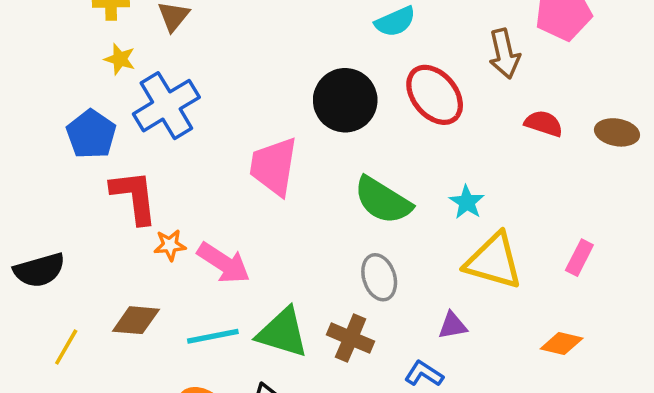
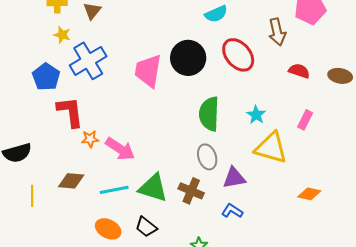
pink trapezoid: (274, 166) -> (148, 71), moved
green semicircle: (383, 200) -> (209, 114), turned 60
pink rectangle: (579, 258) -> (305, 120), moved
purple triangle: (452, 326) -> (234, 178), moved, size x1.4
yellow line: (66, 347) -> (32, 196), turned -30

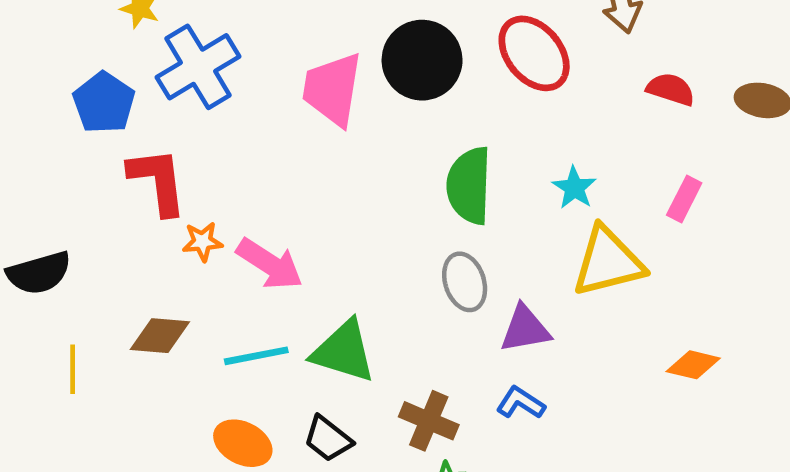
yellow triangle: (271, 148) -> (608, 262), turned -30
brown cross: (191, 191) -> (429, 421), moved

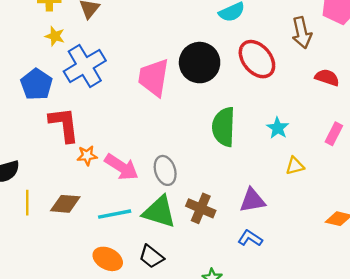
yellow triangle: (608, 262) -> (295, 166), size x0.5
gray ellipse: (465, 282) -> (165, 170), moved
yellow line: (73, 369) -> (27, 203), moved
brown cross: (429, 421) -> (201, 208), moved

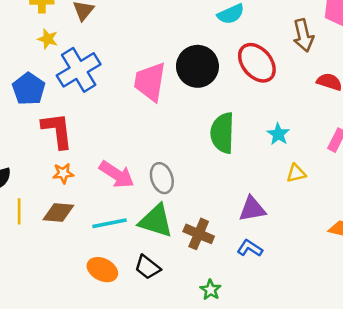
orange star: (87, 156) -> (63, 173), moved
brown cross: (201, 208) -> (199, 234), moved

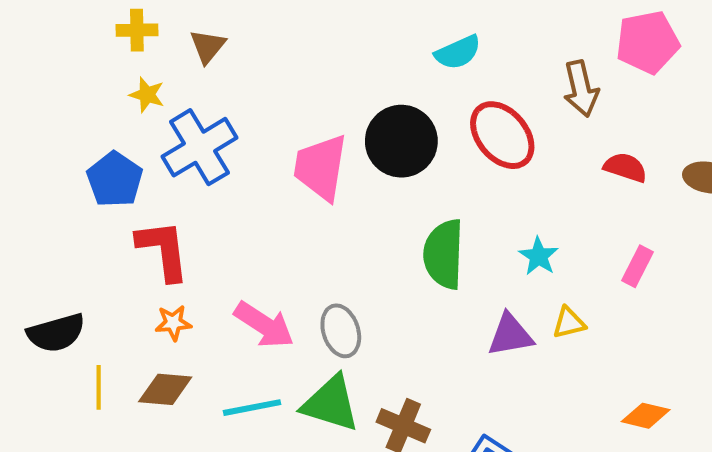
purple triangle: (252, 209) -> (510, 335), moved

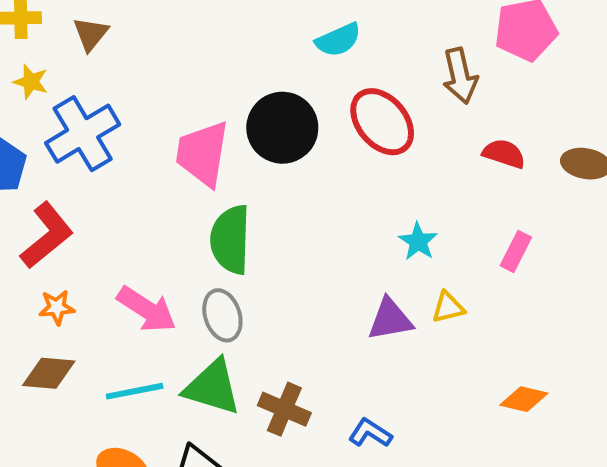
red L-shape: (163, 250) -> (47, 235), turned 58
green semicircle: (444, 254) -> (230, 239), moved

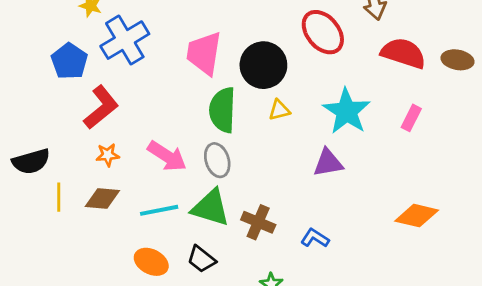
black circle: (282, 128) -> (263, 65), moved
red semicircle: (504, 154) -> (403, 53), size x1.6
cyan star: (418, 241) -> (347, 111), size x1.8
yellow triangle: (448, 307) -> (279, 110), moved
orange diamond: (524, 399) -> (417, 216), size x1.4

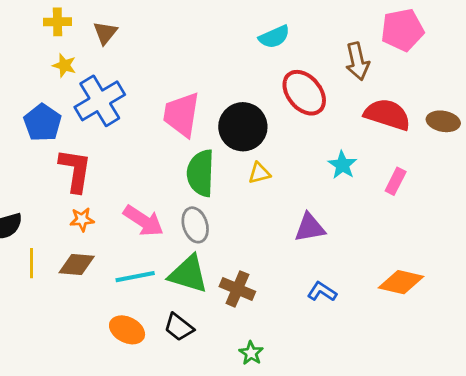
red L-shape: (101, 107) -> (75, 170), turned -42
cyan star: (347, 111) -> (342, 165), moved, size x0.6
blue L-shape: (315, 238) -> (322, 292), moved

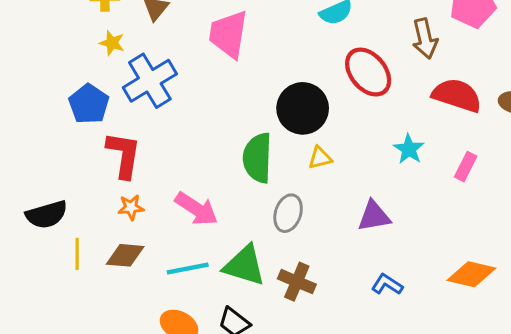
pink trapezoid: (182, 115) -> (228, 34), moved
gray ellipse: (195, 225) -> (288, 213), moved, turned 36

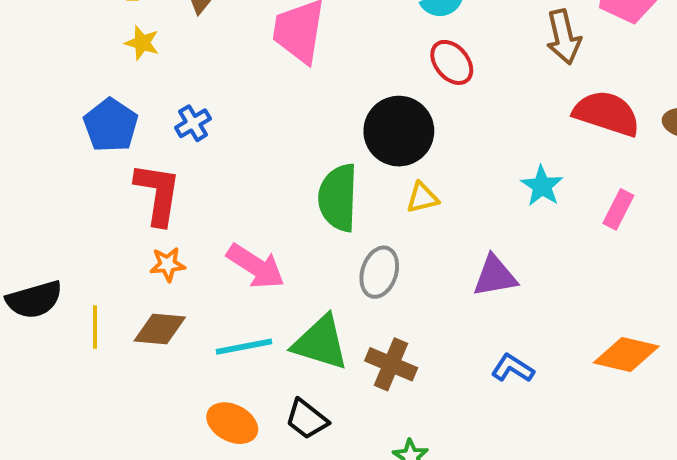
red ellipse: (368, 72) -> (452, 62), moved, size x0.7
blue cross: (150, 81) -> (193, 123), moved, size x0.5
black semicircle: (47, 215) -> (34, 300), moved

